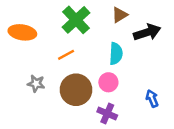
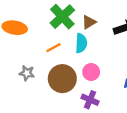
brown triangle: (120, 15) -> (89, 22), moved
cyan semicircle: (116, 54) -> (81, 43), moved

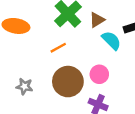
cyan semicircle: (81, 43) -> (111, 40), moved, turned -48
gray star: (27, 73) -> (24, 86), moved

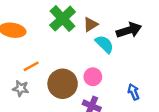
orange line: (58, 48) -> (31, 66), moved

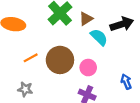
brown circle: (63, 84) -> (60, 60), moved
gray star: (21, 88) -> (25, 89), moved

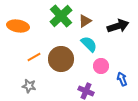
cyan semicircle: (99, 37) -> (89, 44), moved
pink circle: (88, 68) -> (101, 66), moved

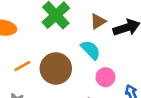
brown triangle: (85, 21) -> (98, 21), moved

